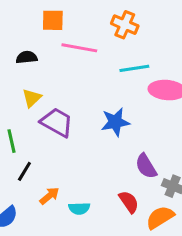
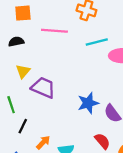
orange square: (53, 20) -> (23, 13), moved
blue star: (115, 122) -> (88, 103), moved

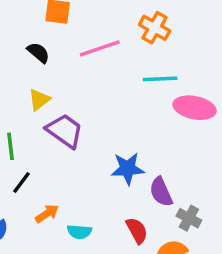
pink line: (54, 31) -> (100, 48), turned -35
black semicircle: (16, 42) -> (38, 53), turned 40

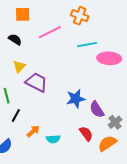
gray cross: (189, 218) -> (115, 122), turned 32

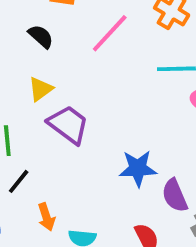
pink line: (50, 32) -> (110, 33), turned -30
orange arrow: (33, 131) -> (46, 217), turned 104

